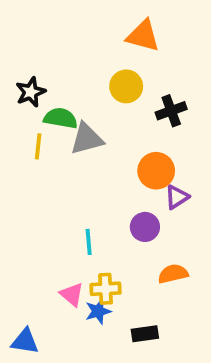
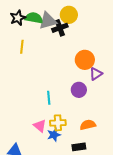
black cross: (171, 111) -> (60, 28), moved
green semicircle: (61, 118) -> (34, 18), moved
gray triangle: (87, 139) -> (48, 21), moved
orange semicircle: (173, 274) -> (88, 125), moved

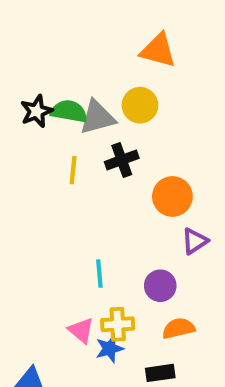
black cross: (60, 28) -> (122, 160), moved
yellow line: (22, 47) -> (73, 170), moved
purple triangle: (96, 74) -> (195, 241), moved
purple circle: (79, 90) -> (160, 286), moved

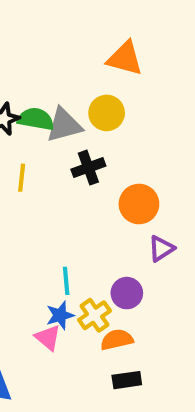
yellow line: (73, 170) -> (22, 178), moved
yellow cross: (118, 324) -> (94, 315), moved, turned -32
orange semicircle: (179, 328) -> (117, 340), moved
blue star: (110, 349) -> (60, 315), moved

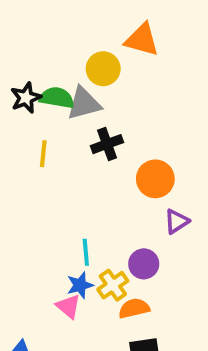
yellow circle: (107, 113) -> (103, 69), moved

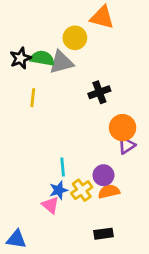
black cross: (107, 144) -> (99, 92), moved
orange circle: (155, 179) -> (123, 128), moved
orange semicircle: (134, 308) -> (109, 192), moved

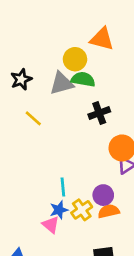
green semicircle: (42, 58) -> (83, 79), moved
yellow line: (33, 98) -> (33, 118), turned -54

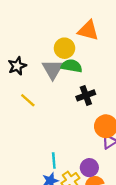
gray triangle: (62, 83) -> (53, 69), turned -45

